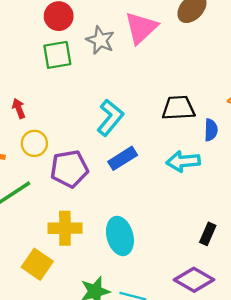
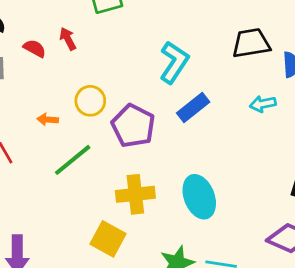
red arrow: (19, 108) -> (68, 39), moved
cyan arrow: (183, 161) -> (263, 104), size x0.7
purple pentagon: (69, 169) -> (133, 126), turned -30

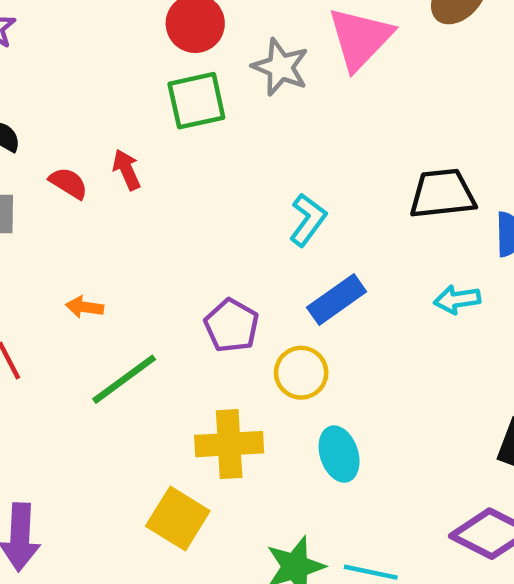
cyan L-shape: (174, 62) -> (308, 220), size x0.7
yellow circle: (90, 101) -> (301, 373), moved
purple pentagon: (133, 126) -> (232, 326), size x0.7
cyan ellipse: (199, 197) -> (339, 454), size x0.7

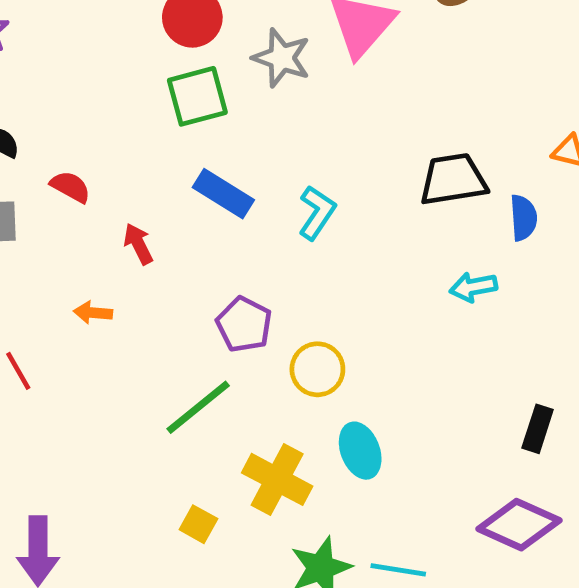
red arrow: (127, 170) -> (138, 244), moved
blue rectangle: (337, 299) -> (223, 194), moved, turned 70
green line: (124, 379) -> (198, 407), moved
yellow cross: (229, 444) -> (277, 479), moved, turned 34
yellow square: (178, 518) -> (198, 524), size x0.6

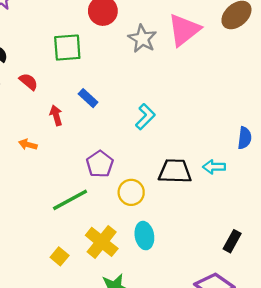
green square: (197, 96) -> (67, 48), moved
black trapezoid: (453, 179) -> (175, 171), moved
blue rectangle: (223, 194) -> (88, 98), moved, size x0.7

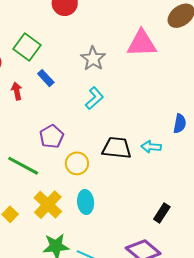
pink triangle: (184, 30) -> (142, 43), moved, turned 32
gray star: (142, 39) -> (93, 59), moved
green square: (67, 48) -> (27, 47), moved, turned 36
green line: (70, 200) -> (23, 166), turned 52

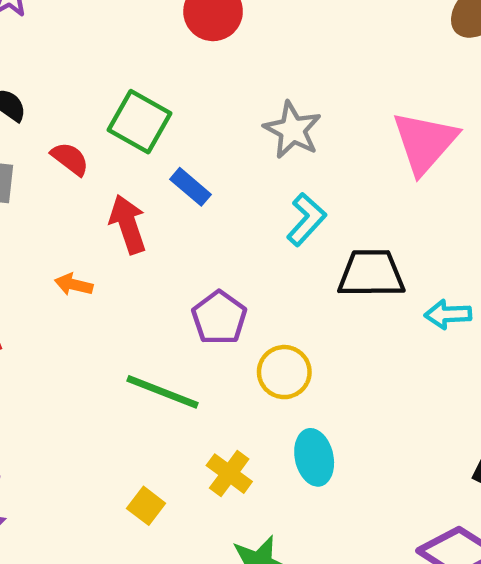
pink triangle: (142, 43) -> (425, 142), moved, turned -40
red arrow: (17, 91) -> (128, 224), size x1.4
black trapezoid: (117, 148) -> (371, 274), moved
yellow cross: (48, 205) -> (229, 474), size x0.7

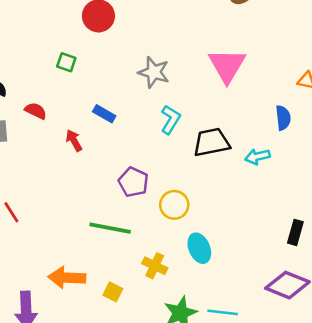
green square: (139, 122) -> (66, 62), moved, size x0.6
red arrow: (128, 224) -> (74, 140), size x0.7
orange arrow: (74, 285) -> (67, 278), moved, size x1.8

